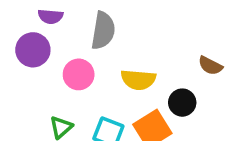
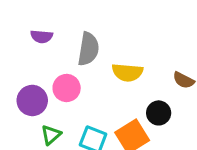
purple circle: (33, 50) -> (32, 100), moved
yellow semicircle: (138, 80) -> (127, 72), moved

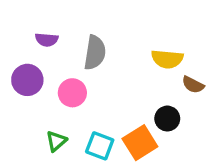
yellow semicircle: (127, 72) -> (167, 59), moved
purple circle: (32, 100) -> (27, 80), moved

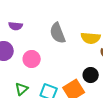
gray semicircle: (95, 53) -> (58, 33), moved, turned 150

